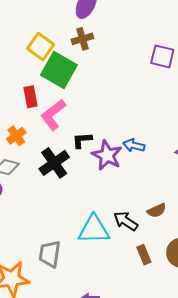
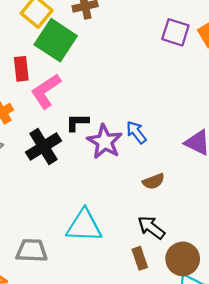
blue arrow: (134, 145) -> (136, 132), turned 35
brown semicircle: (157, 211) -> (153, 181), moved
black arrow: (126, 221) -> (151, 228), moved
gray trapezoid: (50, 254) -> (32, 251), turned 80

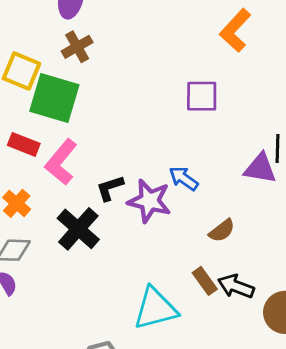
purple square: (175, 32) -> (202, 96), moved
red rectangle: (21, 69) -> (24, 144), turned -45
brown rectangle: (140, 258) -> (205, 281), moved

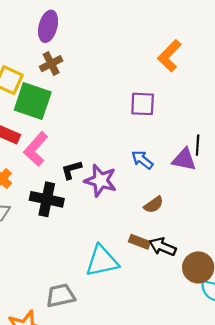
blue arrow: (184, 178) -> (142, 160), moved
black cross: (78, 229) -> (47, 199), turned -32
brown rectangle: (205, 281) -> (139, 242), turned -36

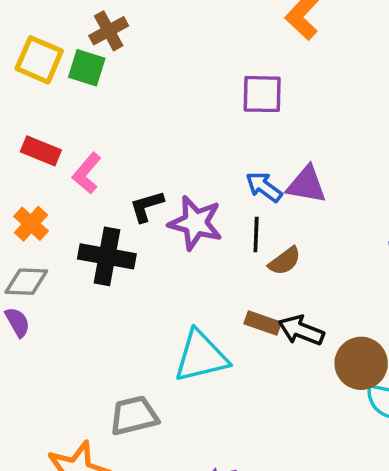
green square: (33, 101) -> (87, 68), moved, size x0.6
black line: (198, 145) -> (256, 234), moved
pink L-shape: (36, 149) -> (87, 173), size x0.7
purple triangle: (184, 159) -> (307, 185), moved

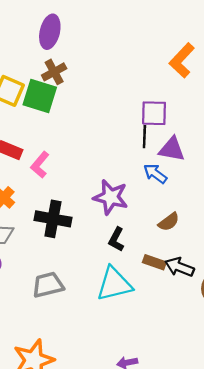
green square: (87, 68) -> (40, 96), size x1.4
purple triangle: (307, 185) -> (172, 149), moved
black L-shape: (147, 206) -> (116, 239), moved, turned -45
black line: (256, 234) -> (144, 137), moved
gray trapezoid: (134, 416) -> (48, 285), moved

